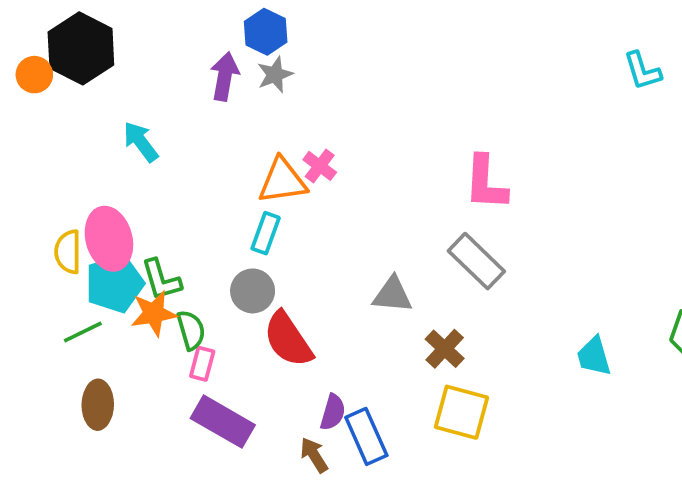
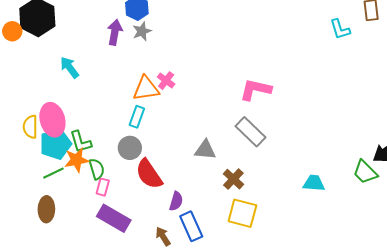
pink L-shape: (486, 183) -> (256, 90), turned 100
green line: (83, 332) -> (53, 173), moved
cyan trapezoid: (594, 356) -> (314, 183), turned 110
purple semicircle: (333, 412) -> (176, 201), moved

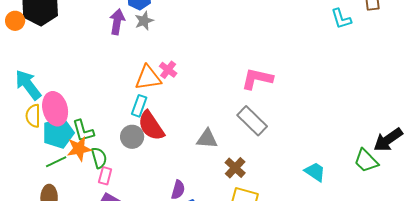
cyan arrow: (70, 67) -> (28, 85), moved, size x1.4
red semicircle: (149, 174) -> (151, 126), moved
cyan trapezoid: (314, 183) -> (315, 172), turned 30

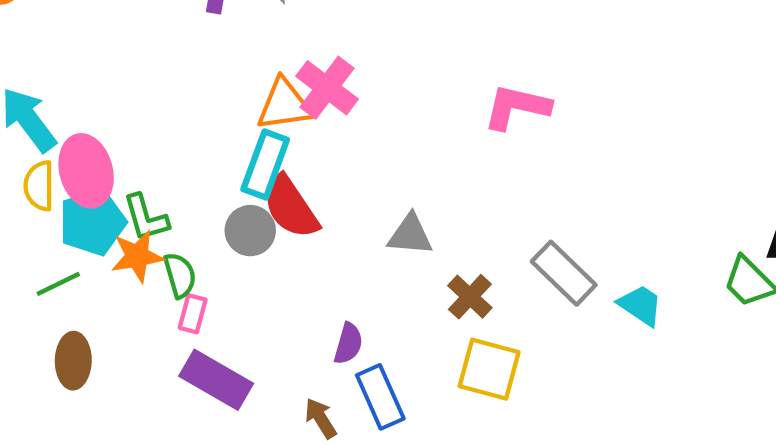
pink cross: (168, 70) -> (327, 88), size x1.6
cyan rectangle: (139, 106) -> (265, 164), size x1.4
gray rectangle: (252, 121) -> (564, 273), moved
green line: (56, 162) -> (58, 284), moved

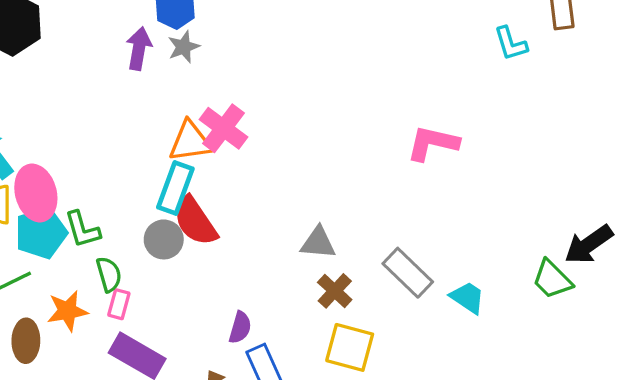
pink L-shape: (517, 107) -> (433, 143), moved
gray triangle: (410, 235) -> (318, 243), moved
orange star: (137, 256) -> (67, 311), moved

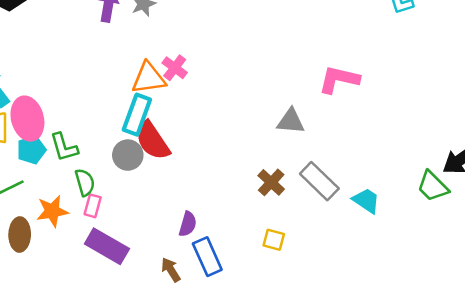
pink cross: (223, 128) -> (175, 68), size x0.7
cyan pentagon: (41, 233) -> (31, 150), size x0.7
gray triangle: (318, 243) -> (291, 121), moved
brown cross: (335, 291) -> (271, 182), moved
yellow square: (350, 347) -> (274, 240), size x0.6

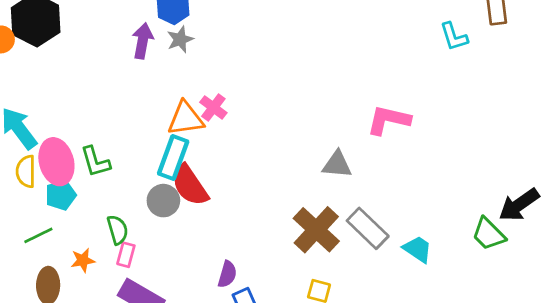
green L-shape: (64, 147) -> (95, 162), moved
brown cross: (271, 182) -> (316, 230), size x1.6
orange star: (52, 211) -> (83, 260), size x0.7

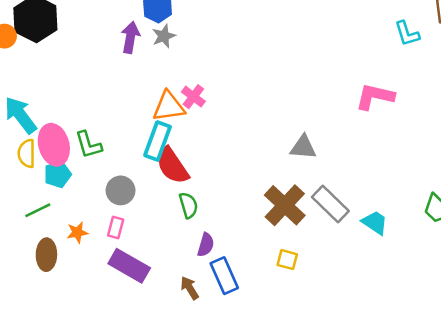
pink L-shape: (388, 120) -> (375, 97), moved
gray circle: (163, 201) -> (121, 190), moved
green semicircle: (118, 230) -> (188, 205), moved

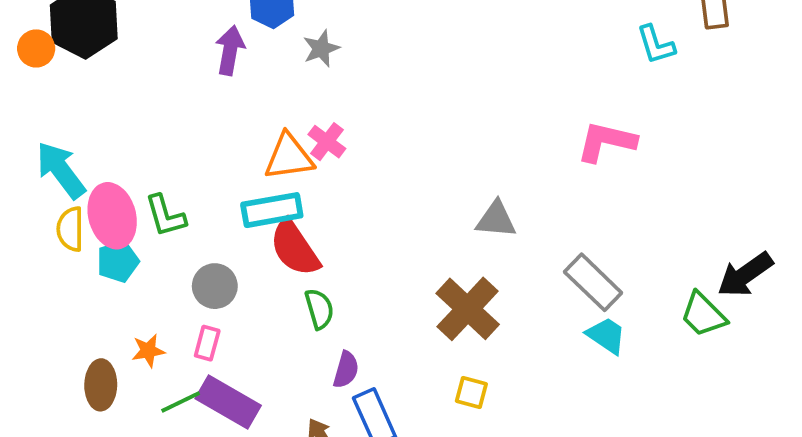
gray star: (164, 36) -> (321, 48), moved
cyan rectangle: (158, 141) -> (272, 210), turned 60
gray rectangle: (330, 204) -> (593, 282), moved
green line: (38, 210) -> (181, 402), moved

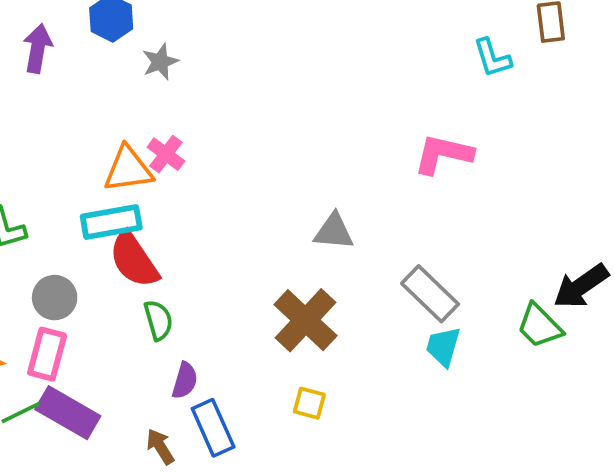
purple arrow: (230, 50) -> (38, 48), moved
cyan trapezoid: (606, 335) -> (443, 347), turned -108
pink rectangle: (207, 343) -> (47, 354), size x1.5

